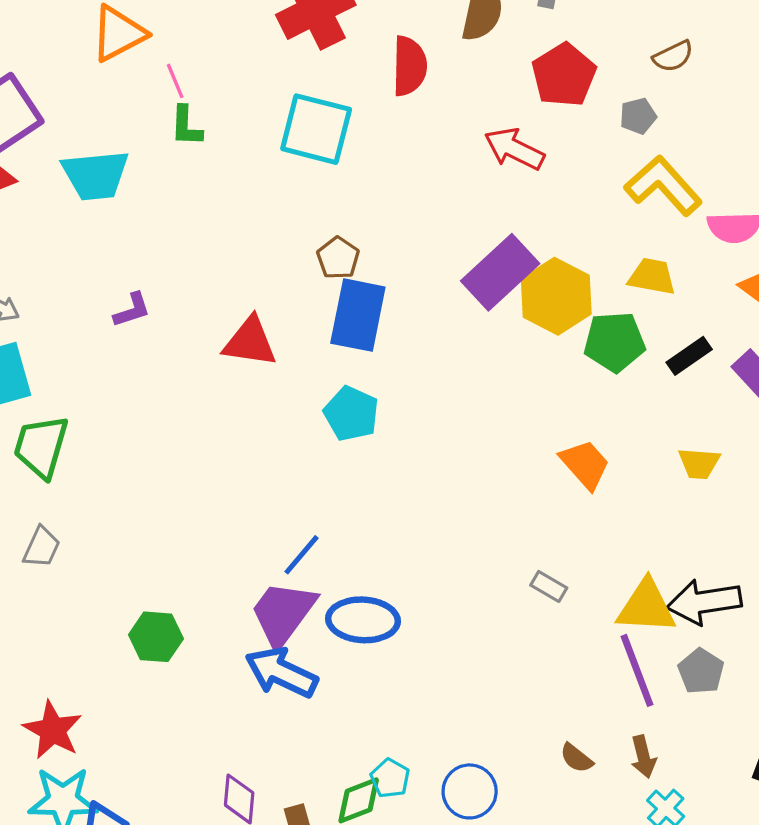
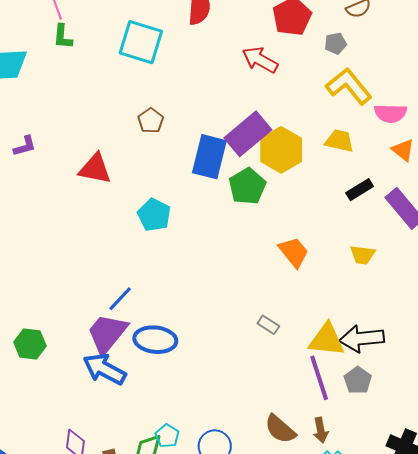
blue rectangle: (358, 315) -> (209, 157), moved
green pentagon: (614, 342) -> (247, 186), moved, turned -30
brown semicircle: (576, 758) -> (280, 429), size x1.6

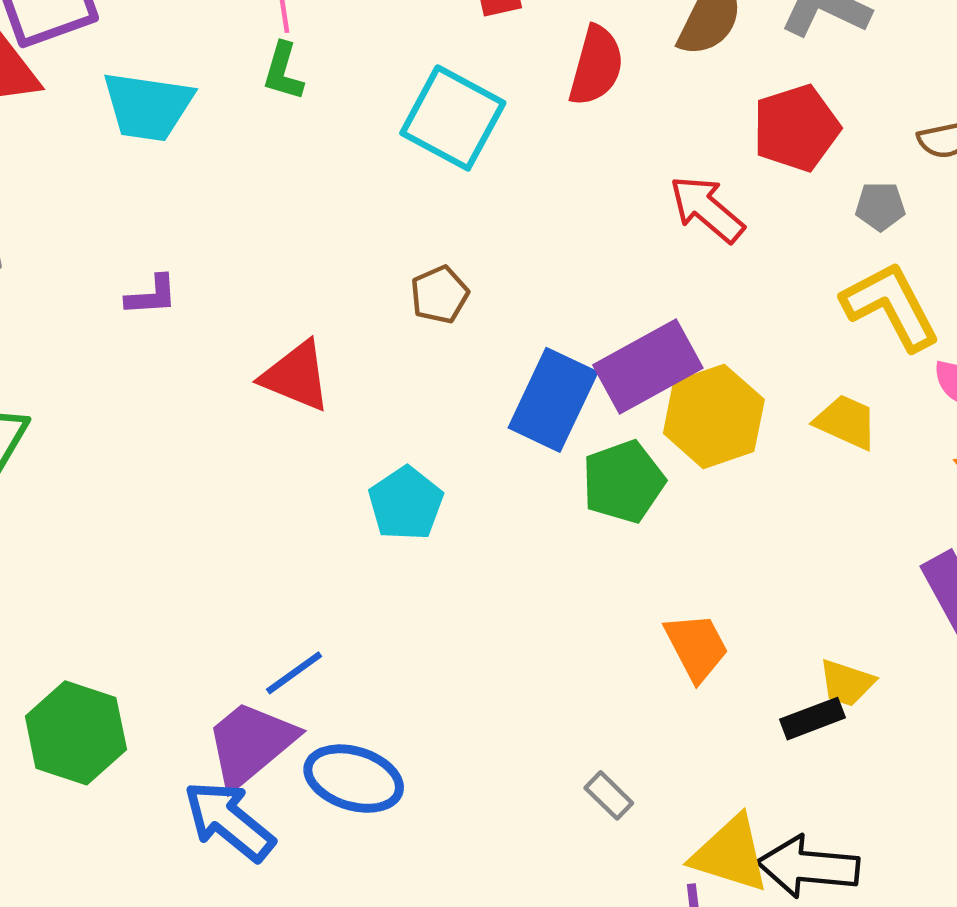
black rectangle: (360, 190) -> (813, 719), moved
green hexagon: (30, 344) -> (76, 733), size x1.4

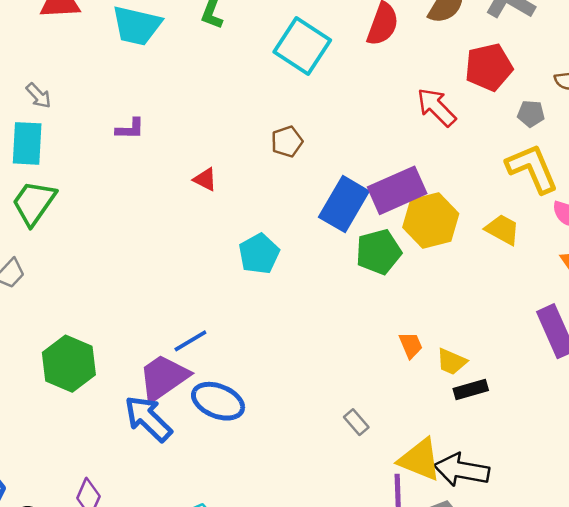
red triangle: (296, 376) -> (205, 179), size x0.6
orange trapezoid: (696, 647) -> (411, 345), size x0.7
yellow trapezoid: (847, 683) -> (452, 362), moved

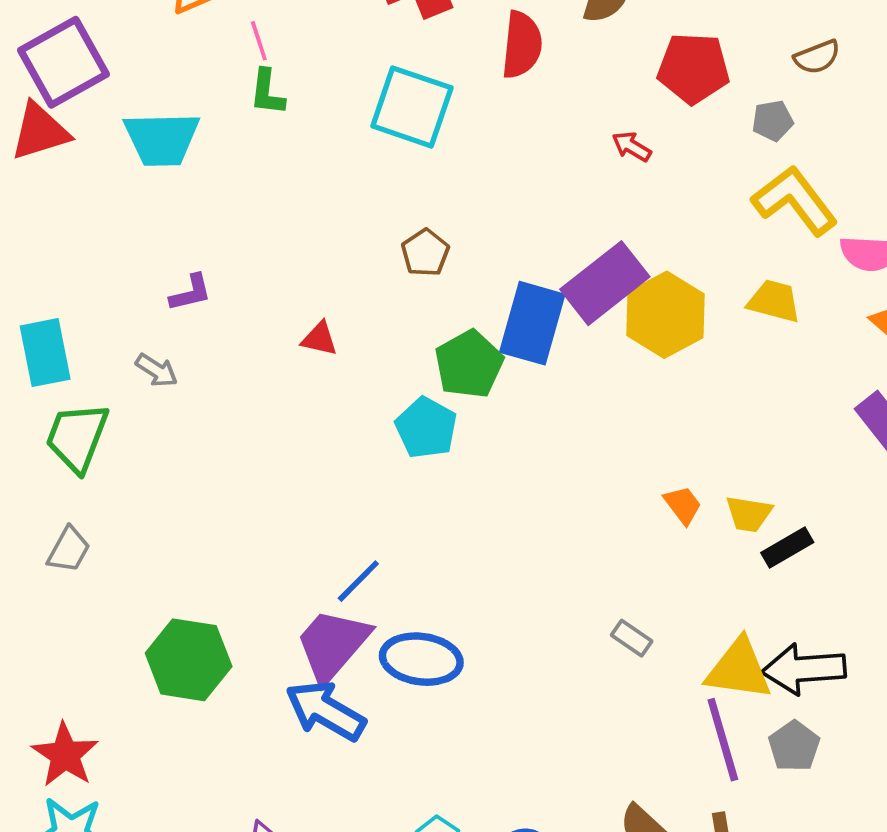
red pentagon: (489, 67) -> (693, 68), turned 30
gray arrow: (39, 96) -> (157, 370), moved
red arrow: (436, 107) -> (632, 147), size x0.6
green pentagon: (379, 252) -> (469, 364), moved

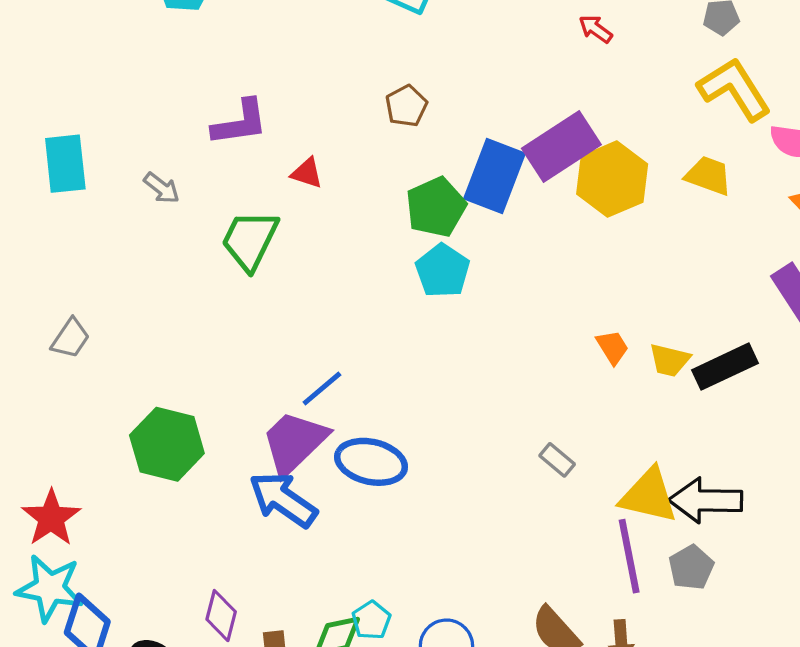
purple L-shape: (191, 293) -> (240, 123), moved, size x1.5
cyan pentagon: (426, 428) -> (443, 271), moved
green trapezoid: (77, 437) -> (250, 240), moved
black rectangle: (787, 548) -> (725, 367), moved, size x1.4

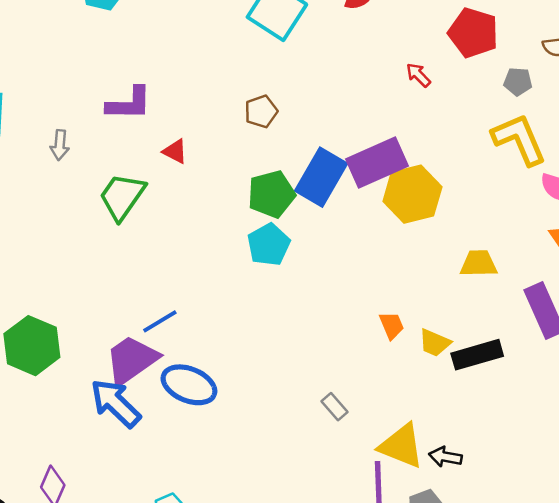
yellow trapezoid: (708, 176) -> (479, 263), moved, turned -30
gray arrow: (162, 188) -> (60, 145), turned 48
black arrow: (706, 500) -> (445, 457), size x0.6

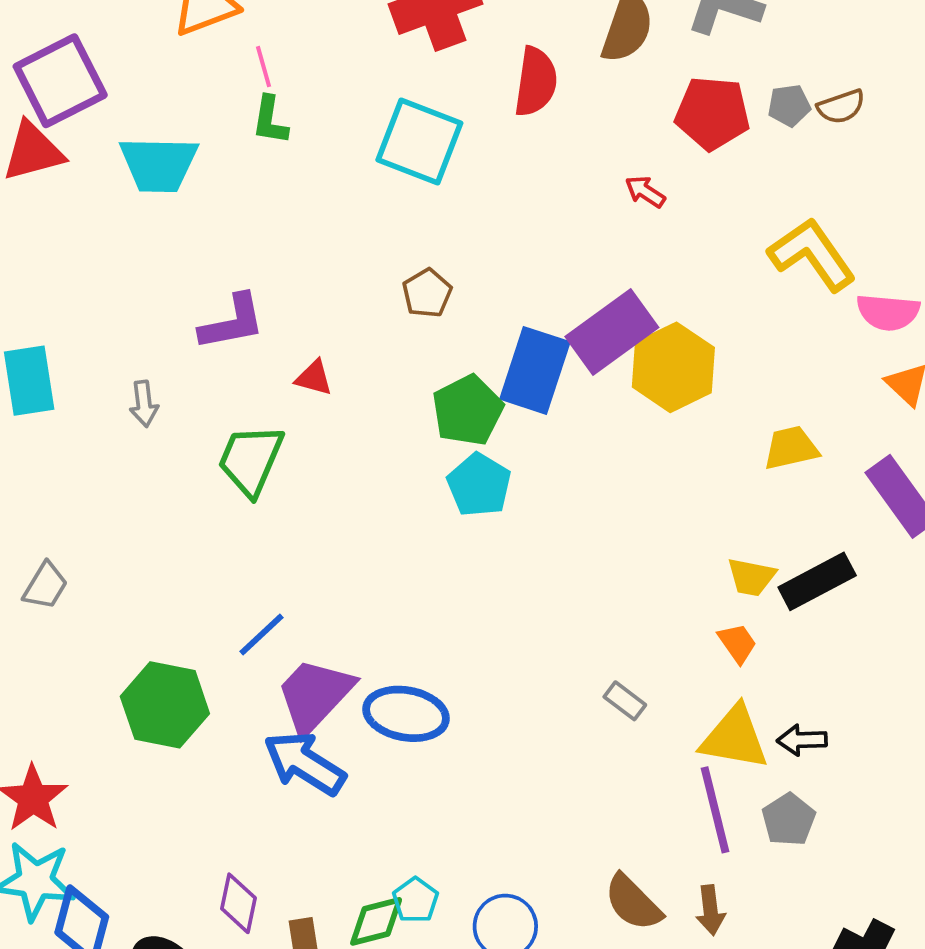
gray pentagon: (518, 82) -> (789, 105), moved
blue line: (160, 321) -> (261, 635), moved
orange trapezoid: (392, 325) -> (737, 643), moved

